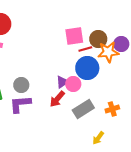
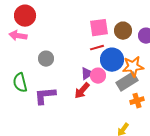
red line: (85, 49) -> (97, 48), moved
orange star: (108, 52) -> (133, 67), moved
gray circle: (21, 85) -> (46, 59), moved
gray rectangle: (83, 109) -> (127, 82), moved

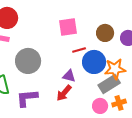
pink square: (99, 28) -> (68, 27), moved
gray circle: (46, 59) -> (28, 61), size x1.6
purple triangle: (87, 74) -> (69, 76), turned 48
pink circle: (98, 76) -> (100, 106), moved

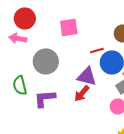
pink square: (68, 27) -> (69, 27), moved
purple triangle: (69, 76) -> (87, 76), size x1.5

